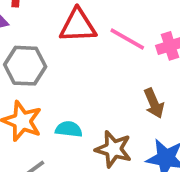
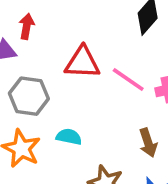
cyan semicircle: (69, 129) -> (69, 137), moved

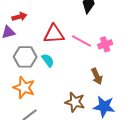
red arrow: (27, 26) -> (19, 17), turned 72
cyan semicircle: (69, 137) -> (48, 60), moved, turned 48

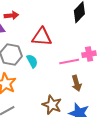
pink line: (81, 41) -> (69, 61), moved, turned -48

